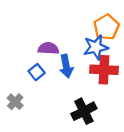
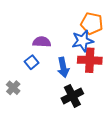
orange pentagon: (106, 27) -> (92, 23), turned -30
blue arrow: (66, 66) -> (63, 67), moved

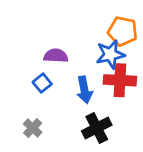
gray cross: (13, 88) -> (33, 128), moved

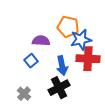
orange pentagon: (123, 31) -> (68, 27), moved
black cross: (97, 128) -> (59, 88), moved

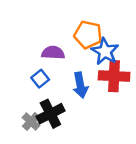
blue star: (81, 40) -> (105, 51), turned -30
black cross: (59, 88) -> (50, 114), moved

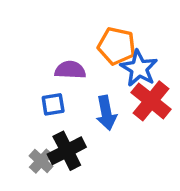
red cross: (114, 76) -> (151, 101), turned 36
blue square: (40, 79) -> (53, 104), turned 30

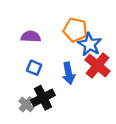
purple semicircle: (70, 70) -> (31, 37), moved
blue square: (53, 104) -> (34, 68), turned 32

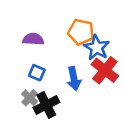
gray cross: (26, 104) -> (30, 98), moved

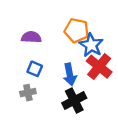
gray cross: (30, 98) -> (28, 93), turned 35
black cross: (46, 105) -> (74, 100), moved

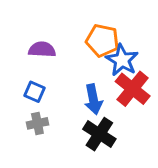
blue square: (35, 69) -> (34, 92), moved
black cross: (74, 100) -> (99, 134), turned -30

